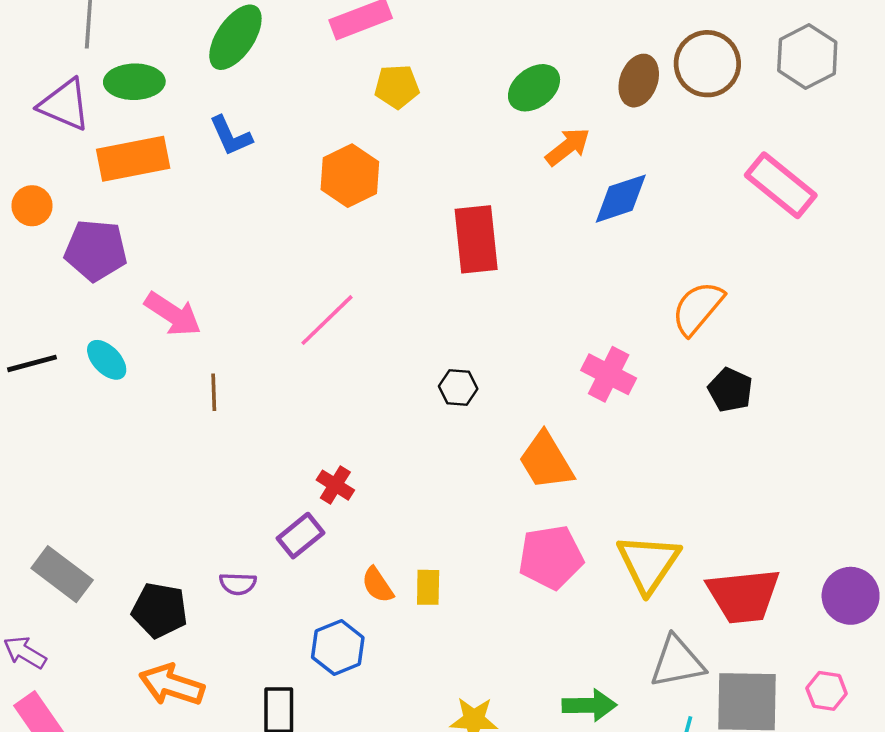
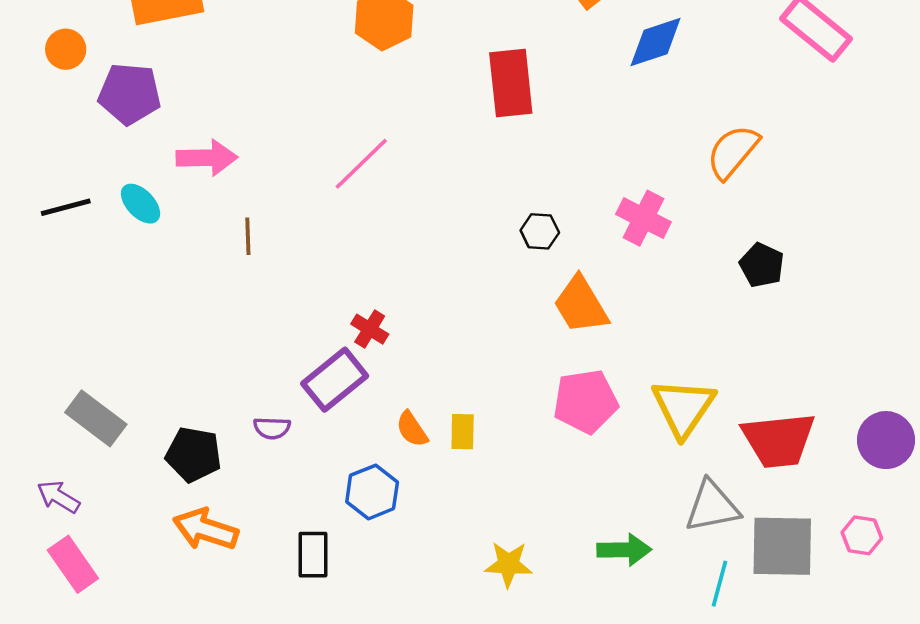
pink arrow: (173, 314) -> (207, 158), turned -34
black hexagon: (458, 388) -> (540, 231), moved
black pentagon: (730, 390) -> (762, 265), moved
purple rectangle: (300, 536) -> (335, 380), size x1.4

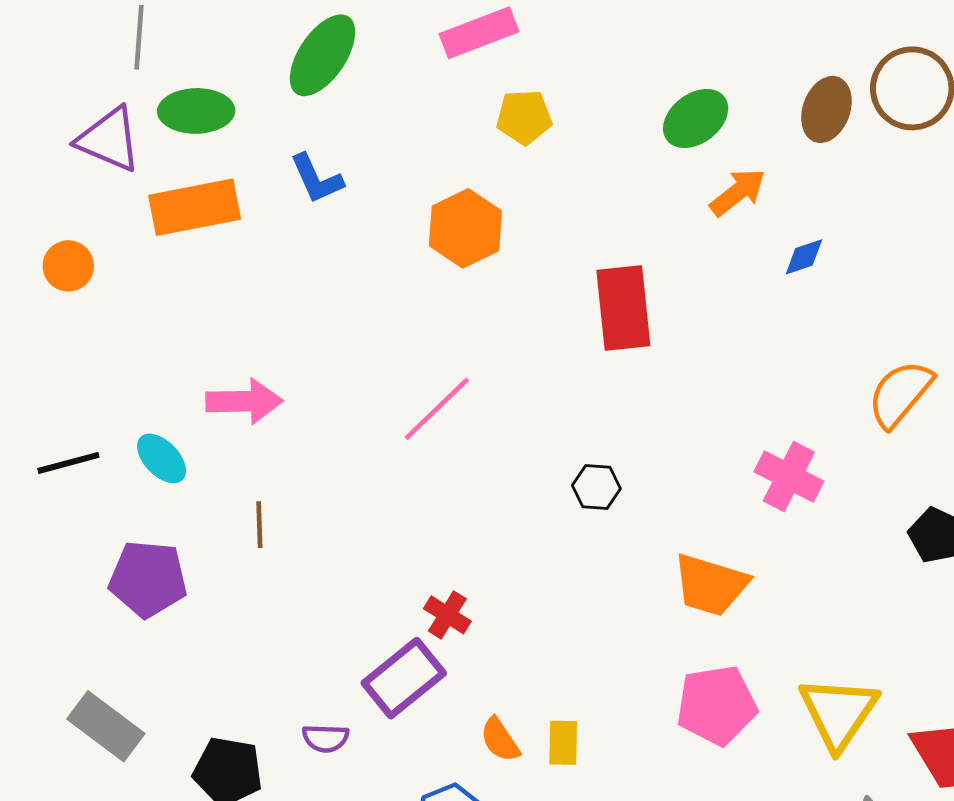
blue diamond: (656, 42) -> (804, 257), size x0.6
purple pentagon: (130, 94) -> (148, 579), moved
black hexagon: (540, 231) -> (596, 487), moved
brown line: (248, 236) -> (259, 525), moved
orange trapezoid: (581, 305) -> (711, 585), turned -42

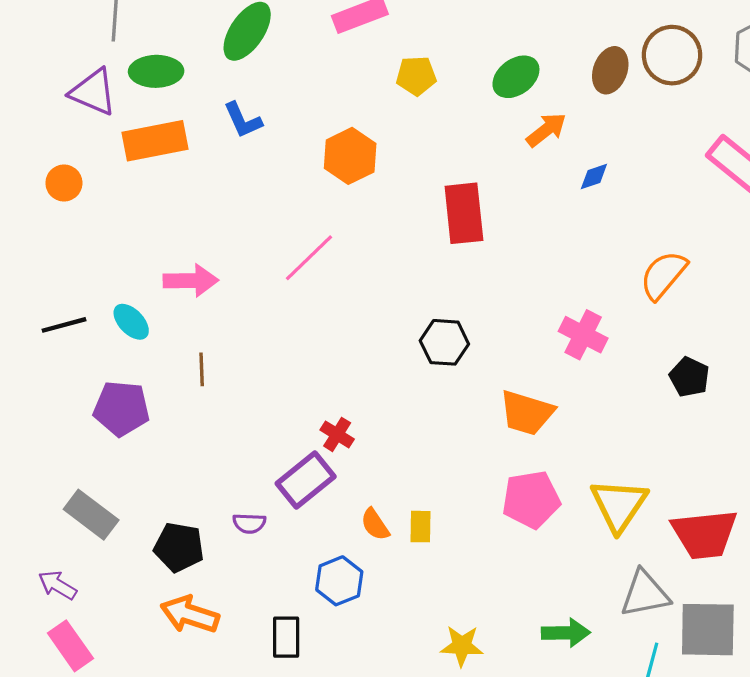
yellow pentagon: (524, 117) -> (416, 76), moved
pink line: (437, 409) -> (309, 258), moved
black hexagon: (596, 487) -> (444, 342), size x1.4

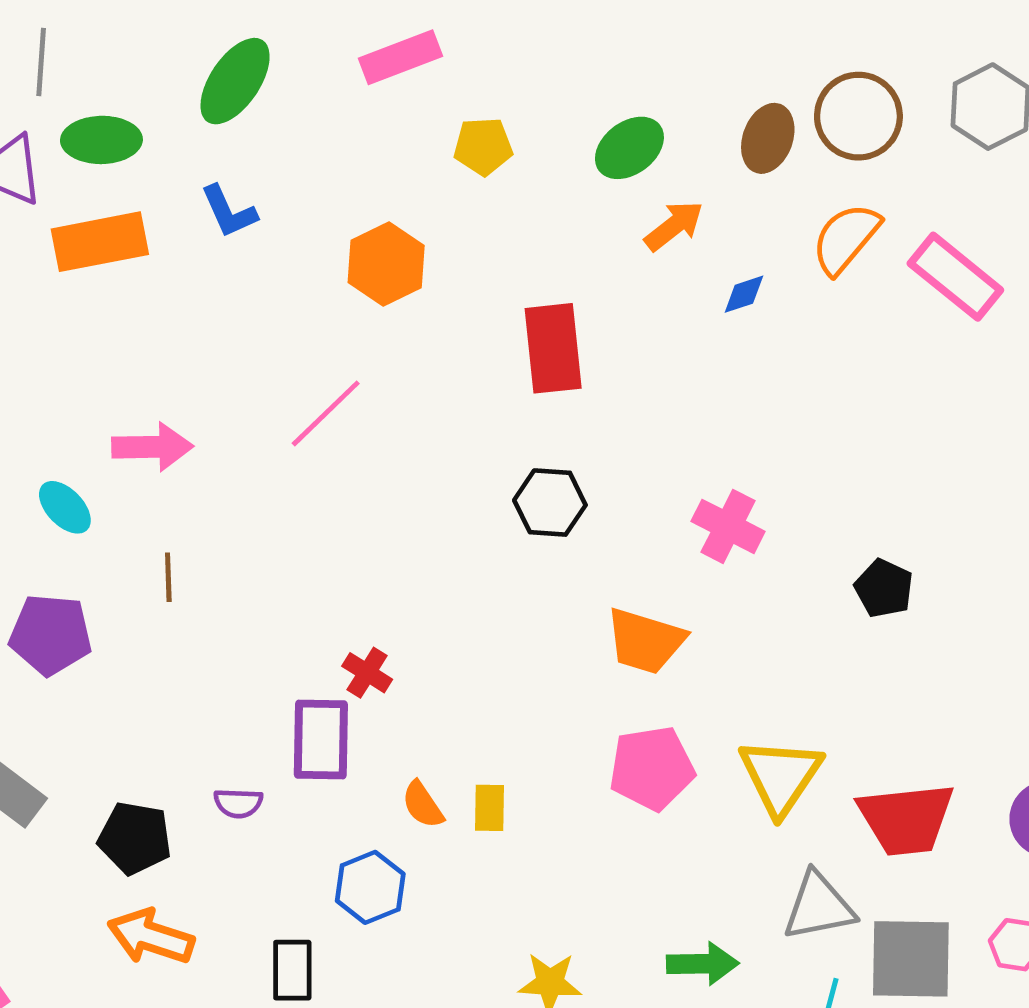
orange semicircle: (663, 275) -> (846, 239), moved
black hexagon: (444, 342) -> (550, 503), moved
purple rectangle: (306, 480) -> (321, 739), turned -50

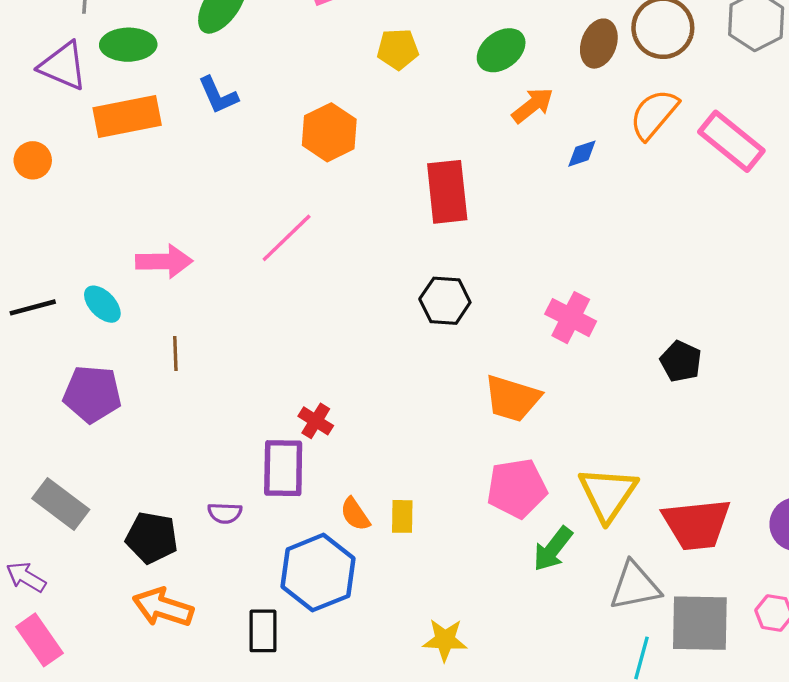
blue hexagon: (370, 887) -> (318, 573), size x1.5
green arrow: (703, 964) -> (553, 549), moved, turned 129

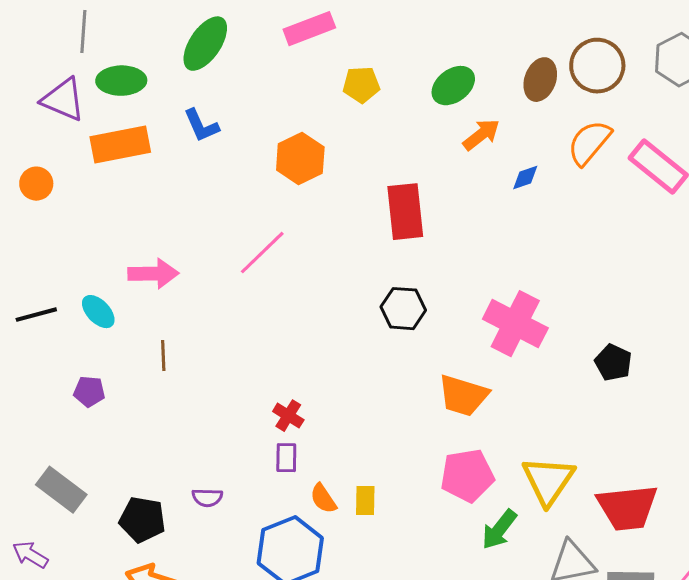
pink cross: (571, 318) -> (515, 324), size x1.4
purple pentagon: (92, 394) -> (89, 392), size x0.6
purple rectangle: (283, 468) -> (286, 458), moved, size x0.6

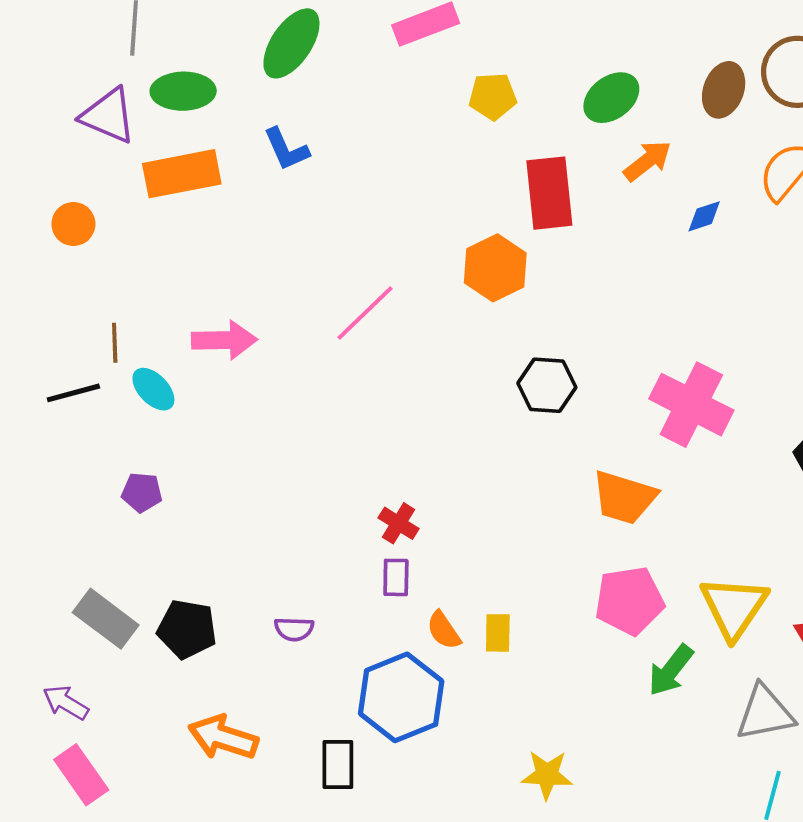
orange hexagon: (300, 159) -> (495, 268), moved
red rectangle: (405, 212) -> (549, 193), moved
brown line: (163, 356) -> (115, 343), moved
black pentagon: (142, 520) -> (187, 629), moved

